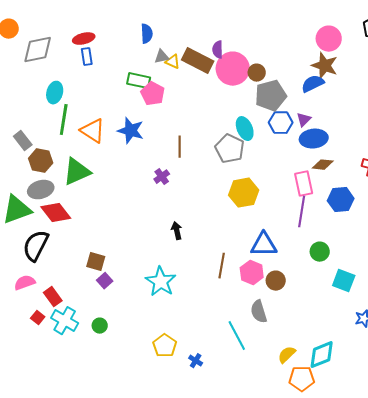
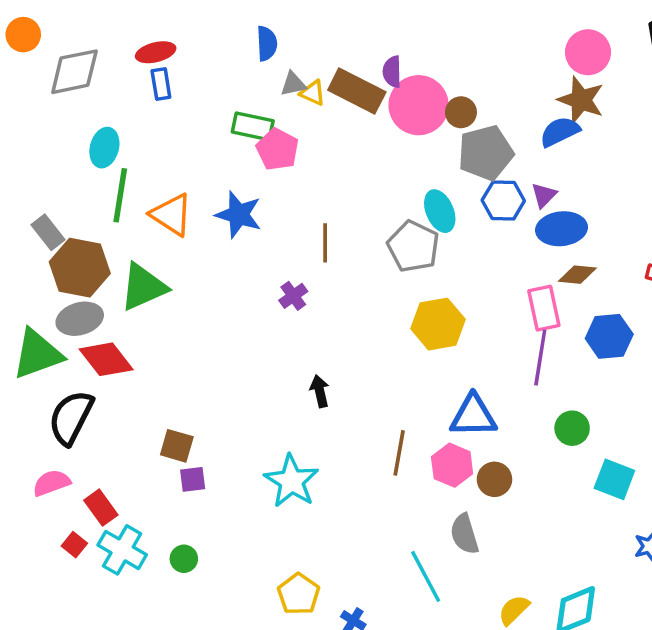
brown hexagon: (41, 161) -> (80, 268), size x1.4
purple square: (105, 281) -> (193, 479), turned 35

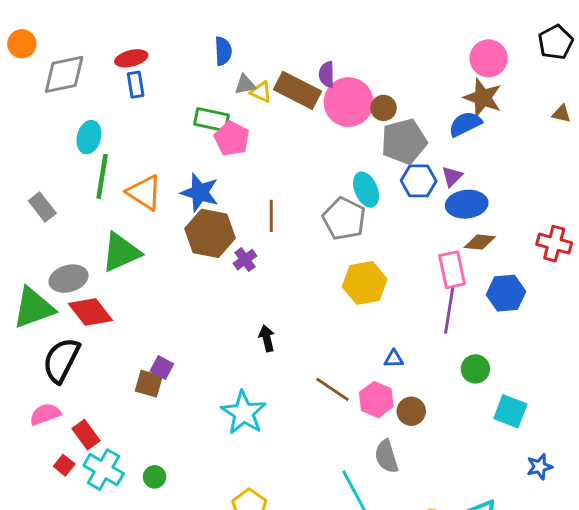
brown hexagon: (80, 268) -> (210, 233), moved
blue triangle: (473, 416) -> (394, 359), size x0.5
brown line: (399, 453) -> (332, 389), turned -66
purple square: (193, 479) -> (162, 367), moved, turned 35

